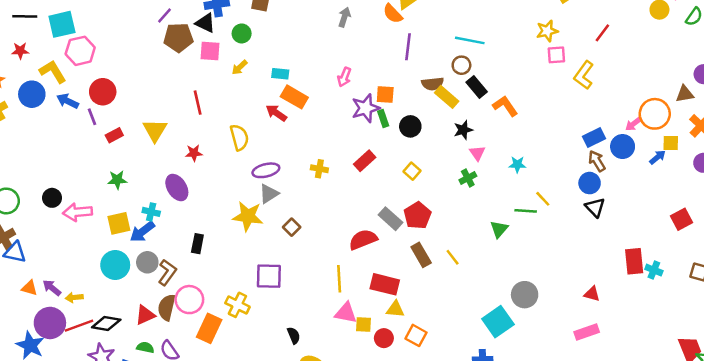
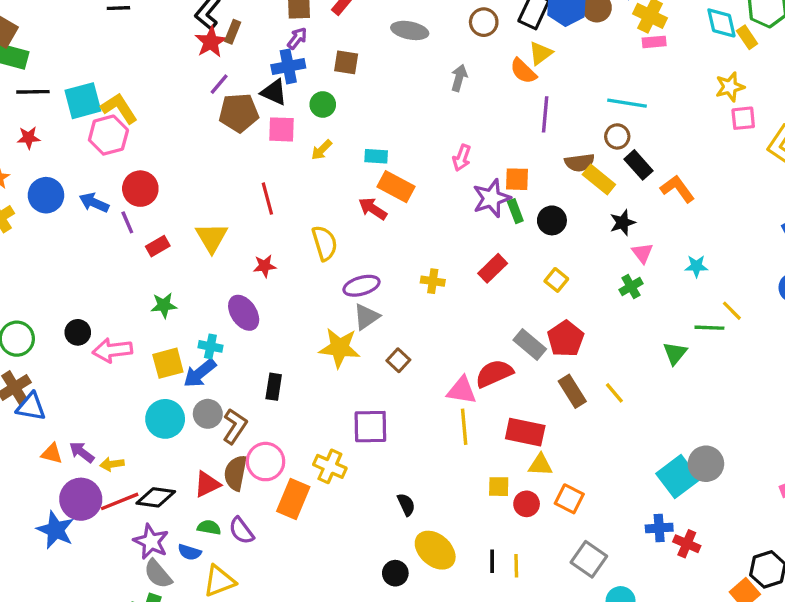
yellow L-shape: (53, 72) -> (119, 108), moved
gray circle: (525, 295) -> (706, 464), moved
pink triangle: (346, 313) -> (462, 390), moved

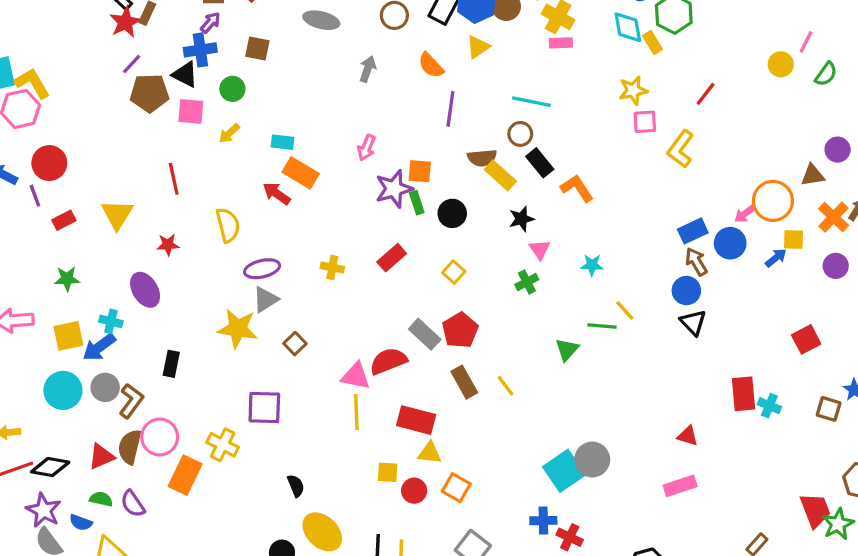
yellow triangle: (540, 53) -> (478, 47), moved

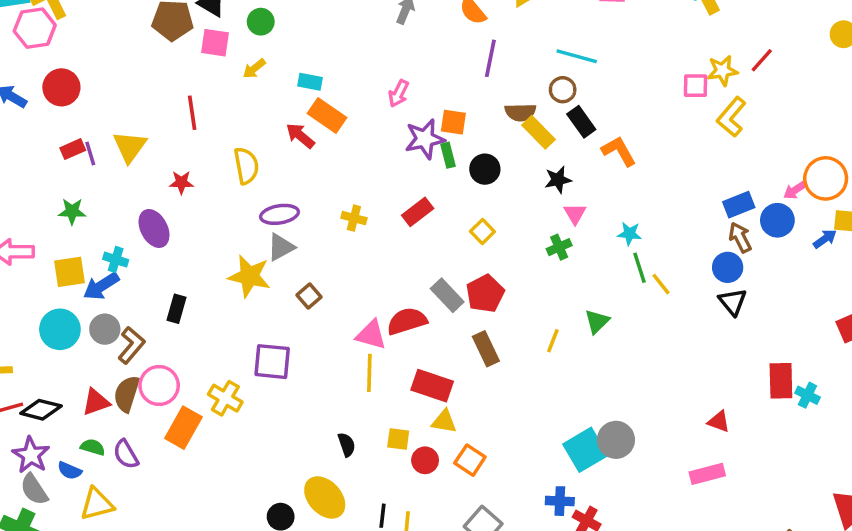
yellow star: (633, 90) -> (722, 71), moved
purple line: (35, 196) -> (90, 154), moved
green line: (602, 326) -> (640, 268), moved, turned 64
yellow line: (506, 386) -> (553, 341), moved, turned 55
black semicircle: (296, 486) -> (347, 445), moved

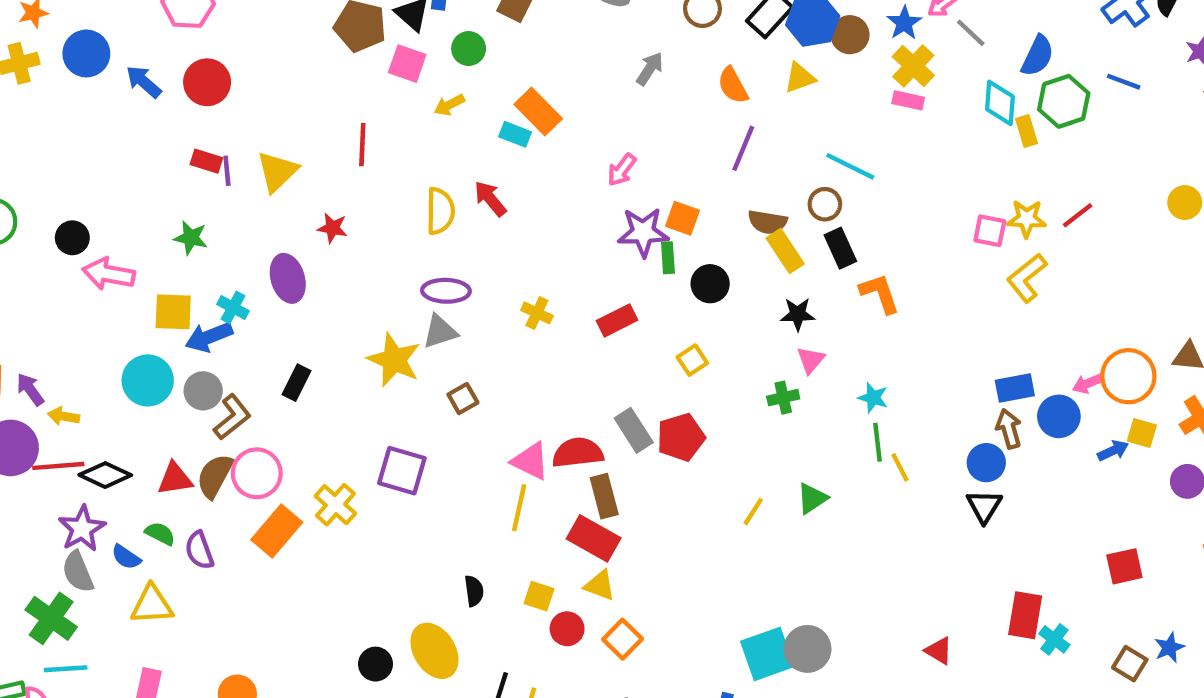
orange rectangle: (327, 116) -> (538, 111), moved
red rectangle: (73, 149) -> (206, 161), turned 30
yellow semicircle: (246, 166) -> (440, 211), moved
brown rectangle: (486, 349) -> (604, 496), moved

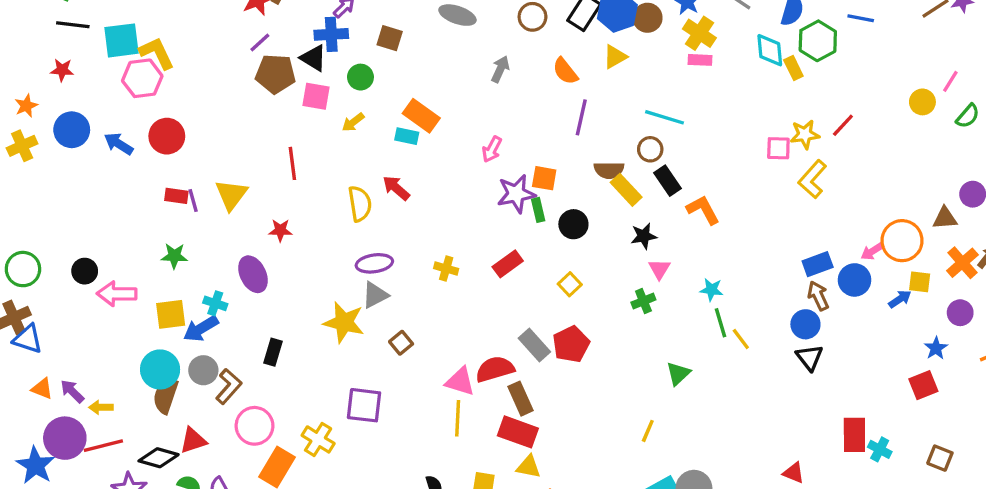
black diamond: (105, 475) -> (159, 458), moved
brown semicircle: (215, 476) -> (166, 396), moved
yellow line: (753, 512) -> (648, 431), moved
blue star: (1169, 648) -> (936, 348), moved

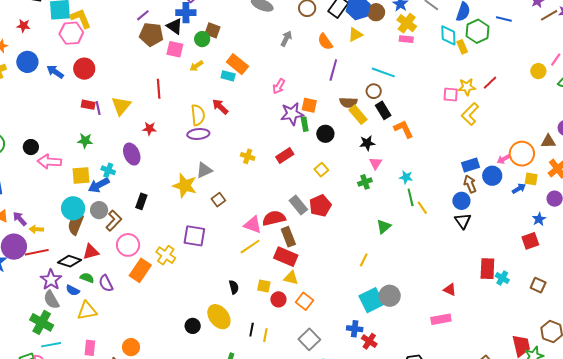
brown square: (390, 38) -> (212, 30), moved
purple ellipse: (374, 263) -> (198, 134), moved
yellow line: (458, 418) -> (250, 247), turned 50

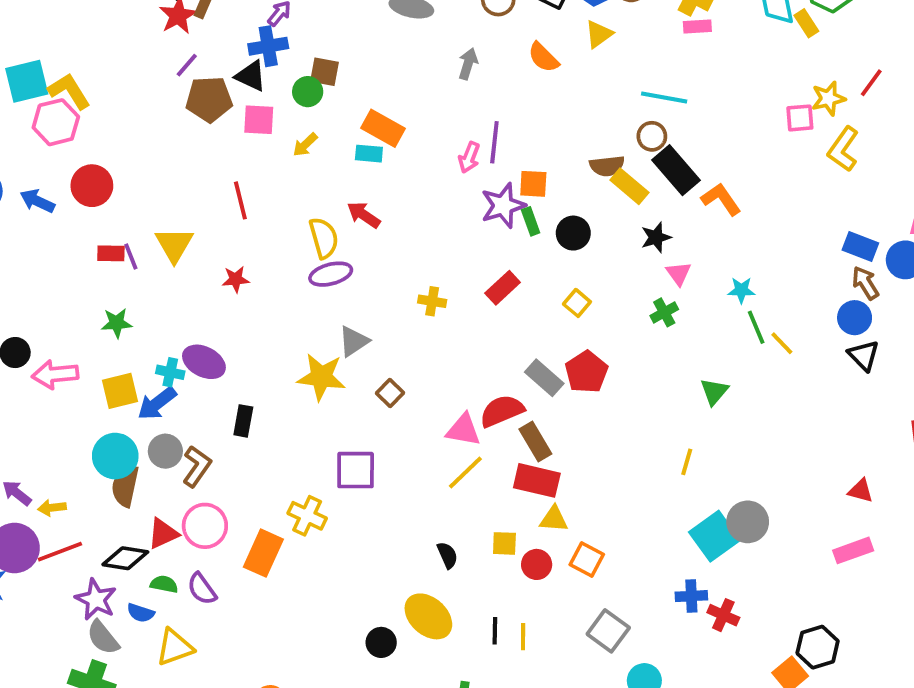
purple line: (333, 70) -> (494, 142), moved
black rectangle: (383, 110) -> (676, 170), size x1.4
purple ellipse: (132, 154) -> (204, 362), moved, turned -30
blue rectangle: (471, 165) -> (860, 246), turned 48
pink circle: (128, 245) -> (205, 526), moved

